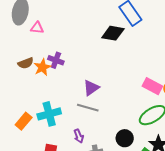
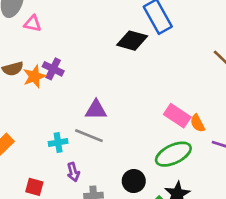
purple triangle: (91, 88) -> (96, 110), turned 30
cyan cross: (49, 114) -> (58, 142), moved, size x0.6

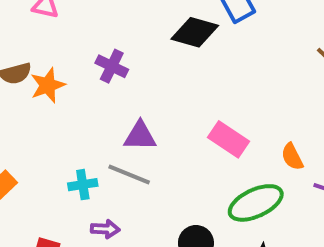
purple cross: (53, 69) -> (112, 66), moved
pink rectangle: (177, 116) -> (228, 139), moved
purple arrow: (73, 172) -> (105, 229), turned -72

